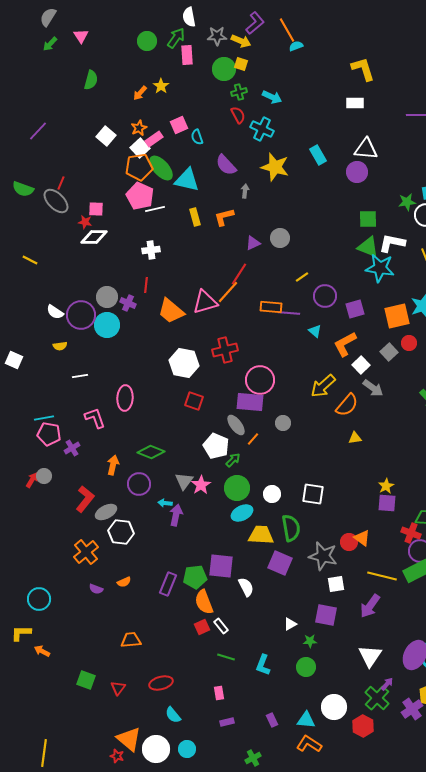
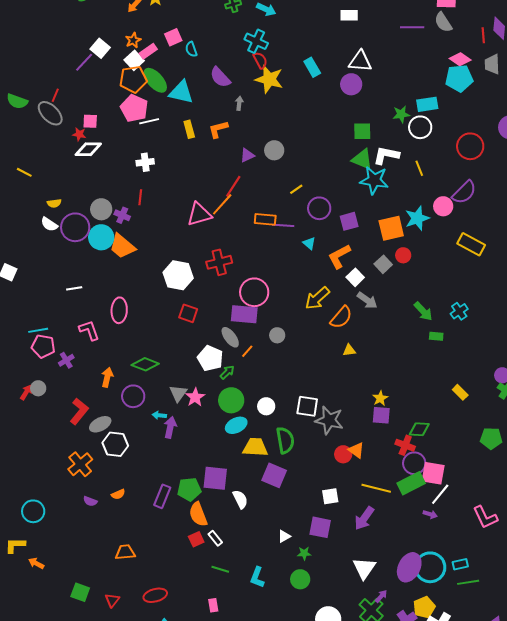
red semicircle: (238, 115) -> (260, 60), moved
purple line: (38, 131) -> (84, 62), moved
orange trapezoid: (171, 311) -> (122, 246), moved
yellow semicircle: (60, 346) -> (54, 203), moved
gray star: (323, 556) -> (329, 420), moved

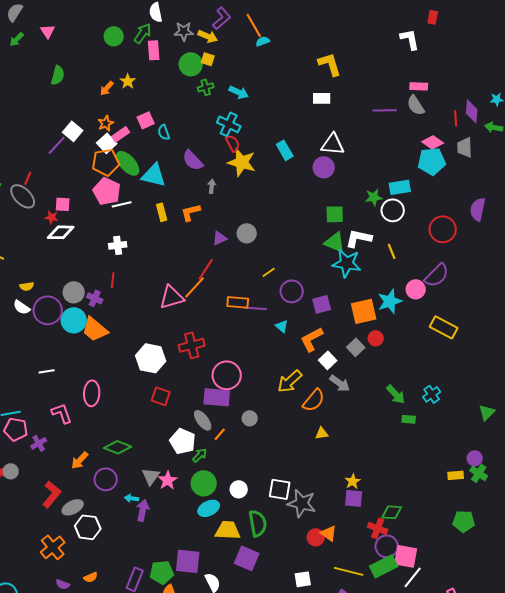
orange arrow: (107, 377) -> (80, 460), turned -150
yellow rectangle: (460, 392) -> (456, 475), moved, turned -49

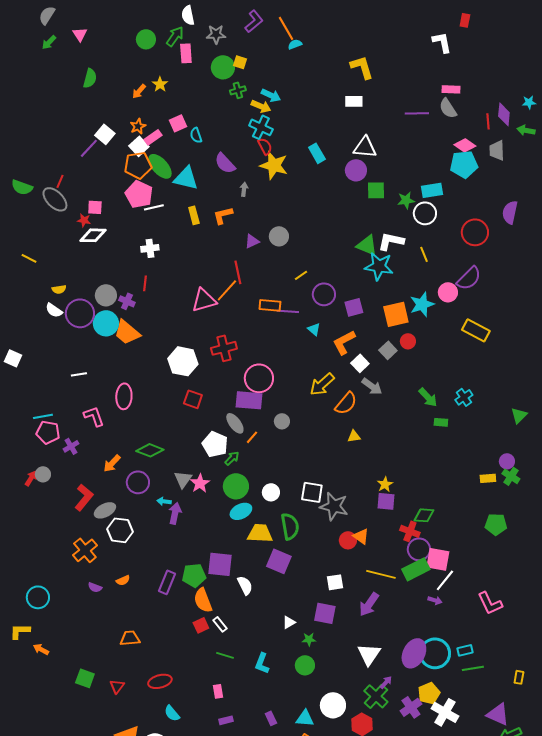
yellow arrow: (208, 36) -> (261, 106), moved
green square: (335, 214) -> (376, 190), moved
red line: (206, 269) -> (238, 272), turned -45

